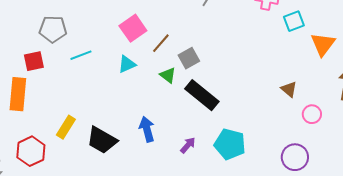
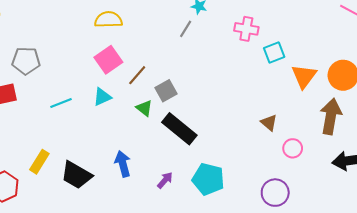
cyan line: (81, 55) -> (61, 103), moved

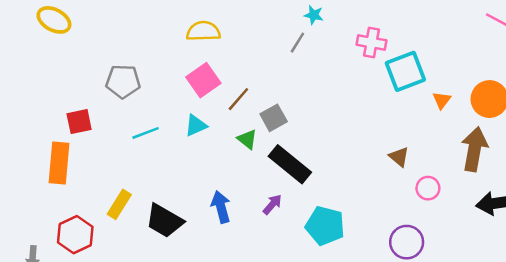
cyan square: (274, 53) -> (405, 71), size x1.5
gray pentagon: (26, 61) -> (123, 81), moved
orange triangle: (304, 76) -> (442, 100), size x0.6
purple arrow: (165, 180) -> (272, 204), moved

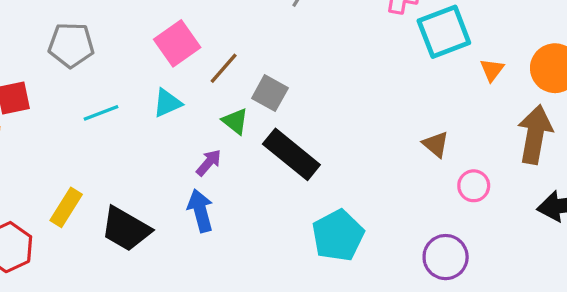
gray square: (274, 118) -> (270, 93), turned -32
purple arrow: (272, 204) -> (209, 163), moved
cyan pentagon: (325, 226) -> (338, 235), turned 30

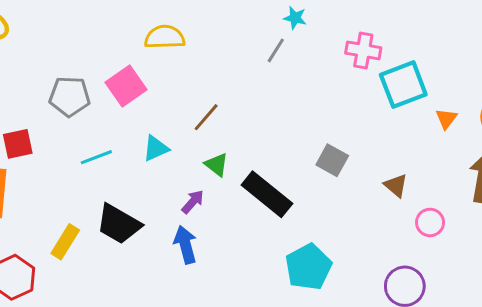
pink square: (177, 43) -> (126, 86), moved
gray square: (270, 93) -> (332, 160), moved
black trapezoid: (126, 229) -> (119, 224), moved

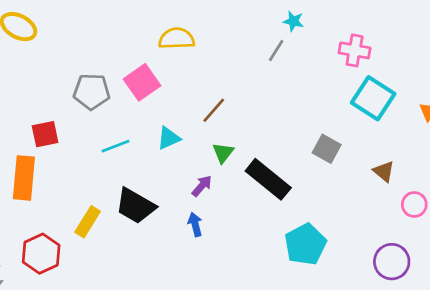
cyan square: (403, 85) -> (373, 98), moved, turned -36
green triangle: (216, 165) -> (223, 153), turned 30
blue arrow: (185, 245) -> (195, 224), size x0.7

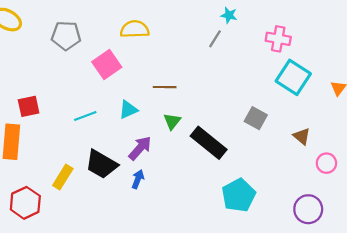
gray pentagon: (92, 92) -> (66, 36), moved
brown line: (214, 110) -> (165, 87), turned 50
purple arrow: (202, 186) -> (140, 148), moved, size x1.4
blue arrow: (195, 224) -> (138, 179), moved, turned 36

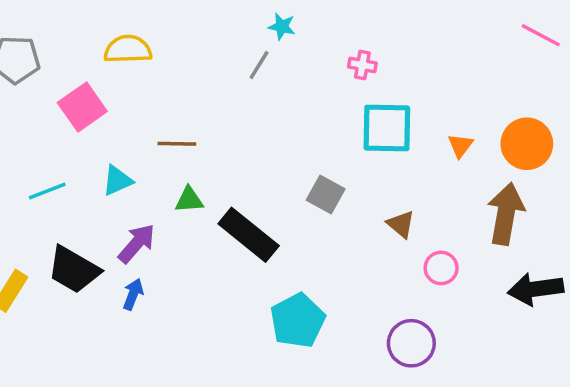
pink cross: (278, 39) -> (362, 65), size x0.7
cyan square: (293, 77) -> (387, 128), turned -32
green triangle: (172, 121) -> (189, 200), turned 48

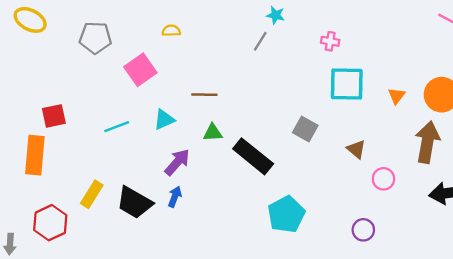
yellow semicircle: (128, 49) -> (171, 31), size x0.6
black trapezoid: (74, 270) -> (134, 203), moved
purple circle: (411, 343) -> (363, 230), size x0.7

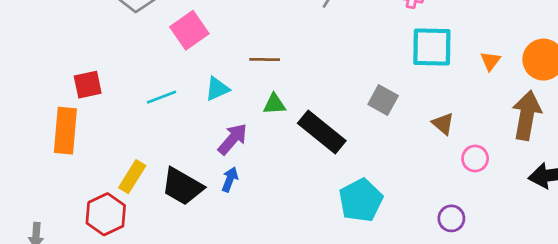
red hexagon: (50, 223) -> (106, 214), moved

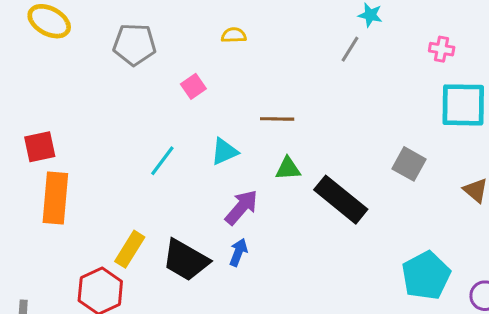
pink square: (189, 30) -> (193, 86), size x0.6
red square: (88, 85) -> (40, 147), moved
cyan line: (162, 97) -> (162, 161), turned -32
cyan pentagon: (361, 200) -> (426, 276), moved

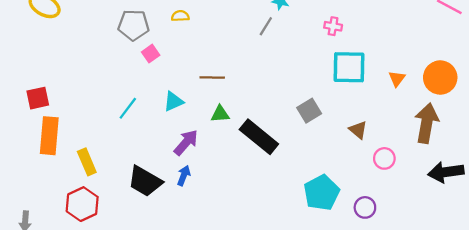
gray pentagon: (134, 44) -> (134, 25), moved
gray square: (409, 164) -> (309, 111), turned 30
yellow rectangle: (130, 249) -> (87, 162), moved, turned -55

